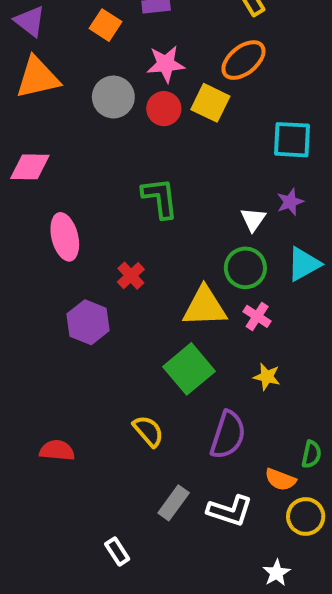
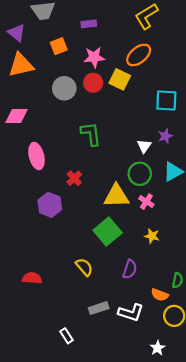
orange square: (106, 25) -> (59, 46), moved, turned 35
gray circle: (113, 97) -> (64, 88), moved
purple semicircle: (228, 435) -> (130, 269), size x0.7
gray rectangle: (174, 503) -> (99, 308), turned 36

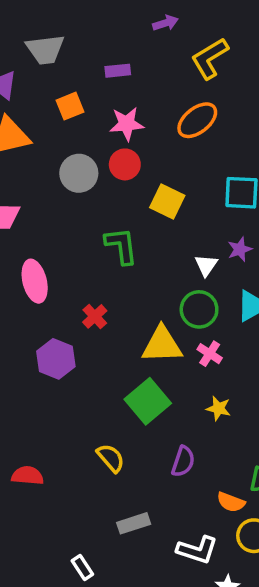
yellow square: (120, 79) -> (167, 202), moved
white L-shape: (131, 313) -> (197, 550), moved

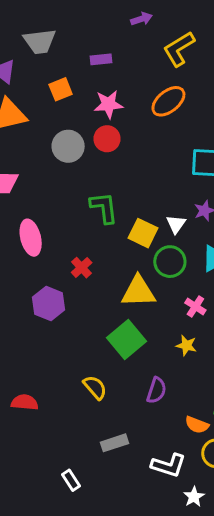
yellow square: (167, 202) -> (143, 233), moved
pink cross: (210, 354) -> (195, 307), moved

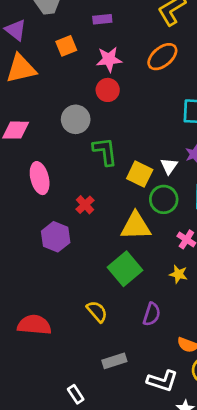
gray circle: (68, 146) -> (76, 119), moved
red semicircle: (25, 402) -> (34, 325), size x1.4

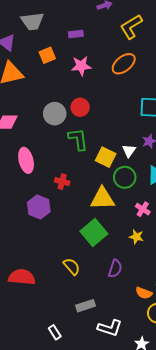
red circle: (108, 90) -> (80, 107), moved
red cross: (85, 205) -> (62, 182), turned -32
white L-shape: (162, 381) -> (110, 328), moved

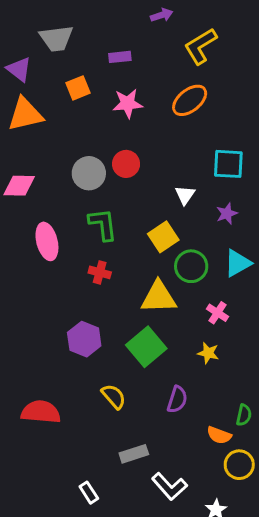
green L-shape: (78, 139) -> (103, 224), moved
white triangle: (129, 151) -> (185, 195), moved
yellow square: (106, 157) -> (163, 237), turned 30
purple hexagon: (39, 207) -> (84, 339), moved
white L-shape: (110, 328) -> (169, 486), turned 30

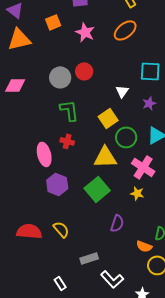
pink star: (128, 103) -> (85, 32), turned 30
pink ellipse: (47, 241) -> (44, 154), moved
pink cross: (218, 313) -> (143, 167), size x1.6
yellow semicircle: (114, 396) -> (61, 229), moved

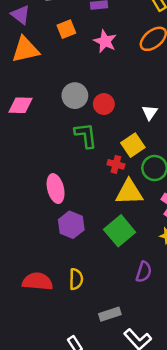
red circle: (84, 71) -> (104, 104), moved
red cross: (67, 141) -> (116, 164), moved
yellow semicircle: (61, 229) -> (76, 279), turned 42

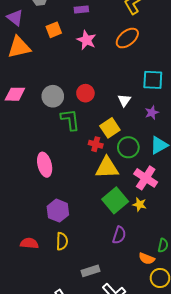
gray circle: (75, 96) -> (53, 96), moved
purple hexagon: (71, 225) -> (58, 211), moved
green square: (120, 231) -> (115, 200), moved
red semicircle: (37, 282) -> (29, 243), size x0.7

